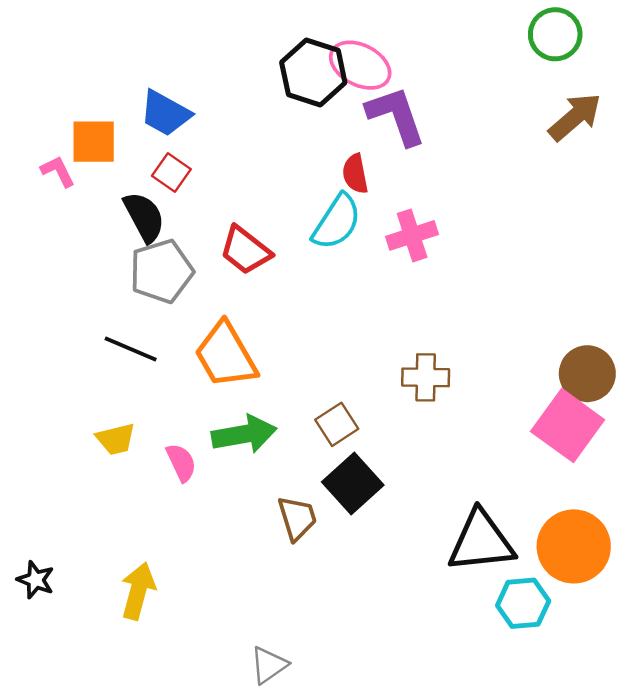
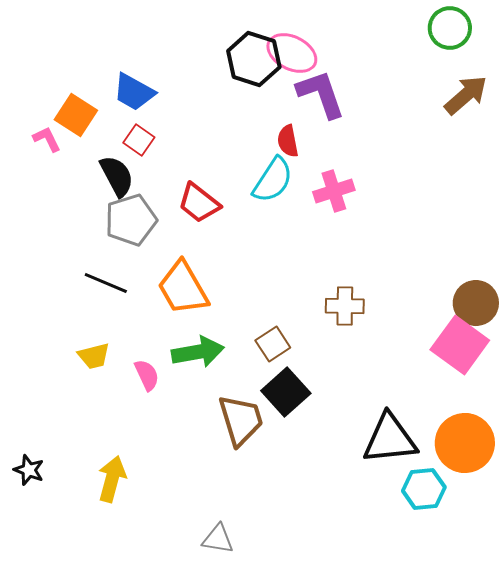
orange square: (94, 142) -> (76, 115), turned 33
brown trapezoid: (297, 518) -> (241, 420), size x1.4
gray triangle: (269, 665) -> (218, 539), turned 44

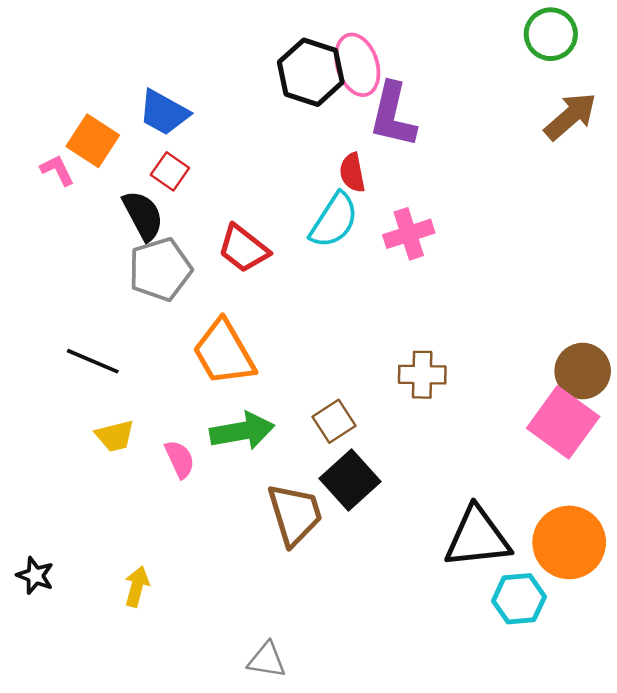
pink ellipse: (292, 53) -> (357, 65), turned 45
purple L-shape: (321, 94) -> (393, 115), turned -148
black line: (106, 283) -> (93, 361), moved
yellow arrow: (112, 479) -> (137, 587), size x0.7

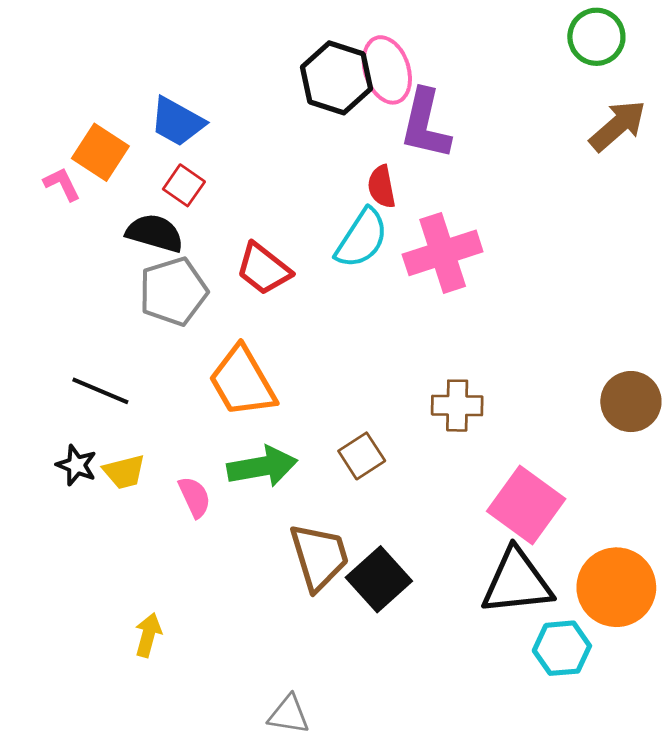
black semicircle: (143, 215) -> (155, 233), turned -46
pink cross: (409, 234) -> (443, 253), size x1.4
pink square: (563, 422) -> (526, 505), moved
black square: (350, 480) -> (379, 579), moved
black star: (35, 576) -> (76, 465), moved

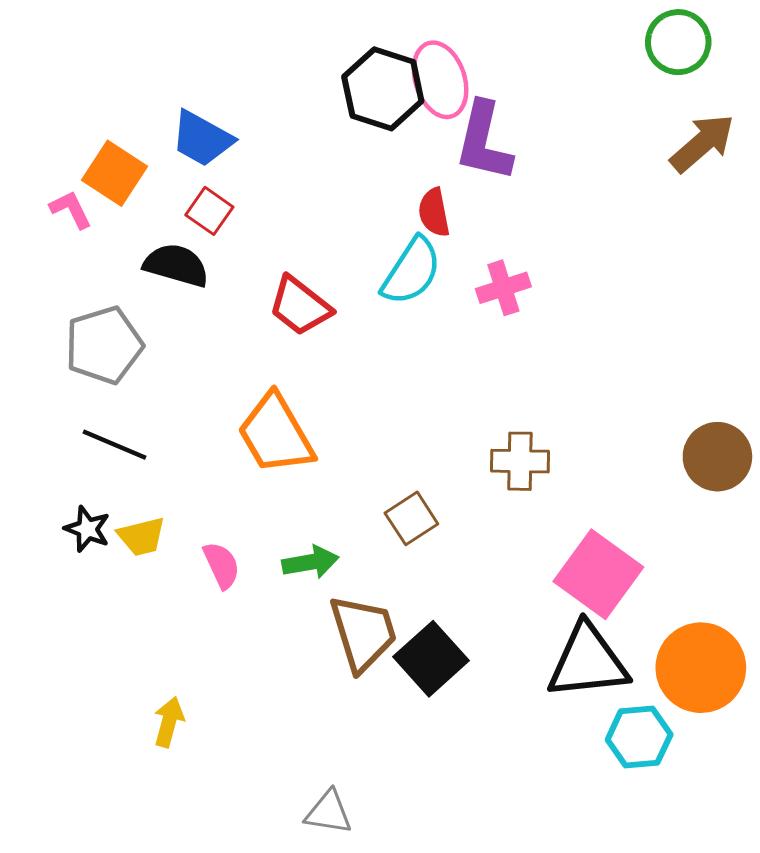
pink cross: (443, 253) -> (503, 288), size x0.6
gray pentagon: (173, 291) -> (104, 345), moved
green arrow: (262, 467) -> (310, 562), moved, size x0.7

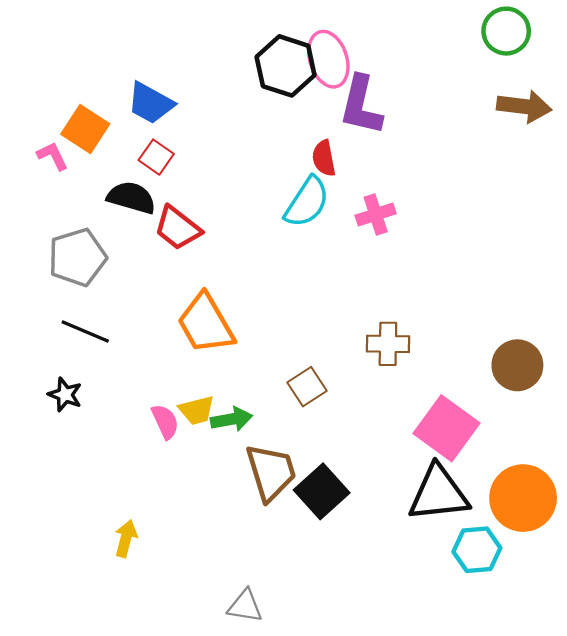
brown arrow: (702, 143) -> (524, 106), turned 48
red trapezoid: (300, 306) -> (178, 228), moved
brown circle: (717, 457) -> (517, 365), moved
yellow trapezoid: (142, 537) -> (197, 410), moved

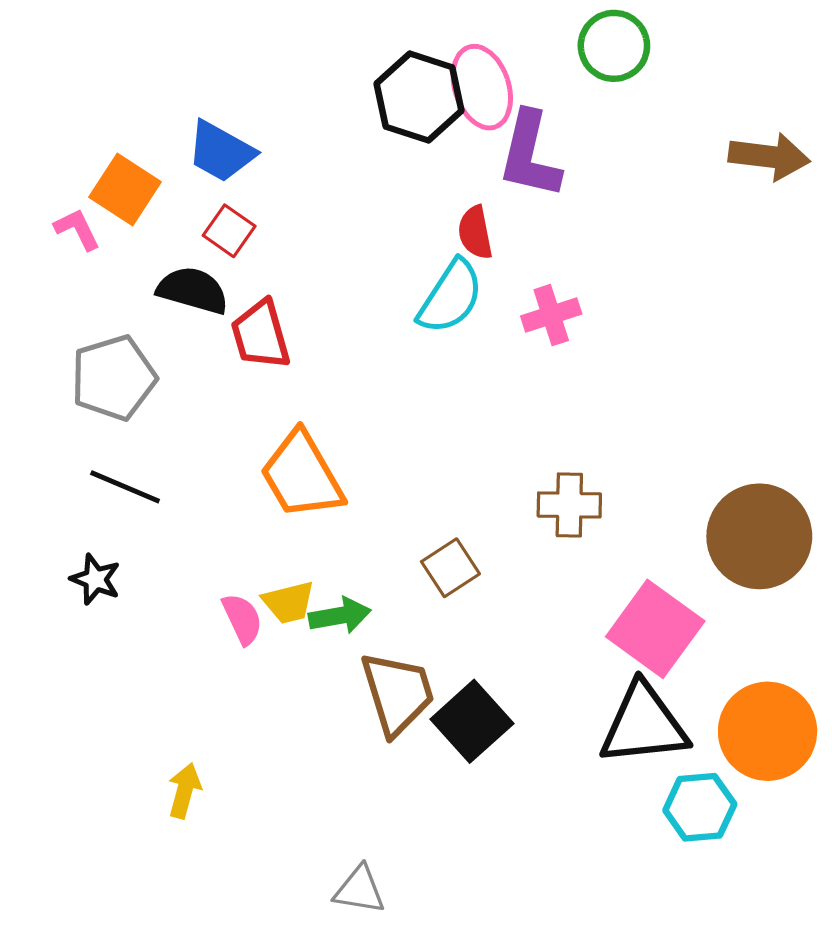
green circle: (506, 31) -> (614, 46), moved
red trapezoid: (178, 228) -> (261, 335), turned 36
brown circle: (517, 365) -> (759, 536), size x1.4

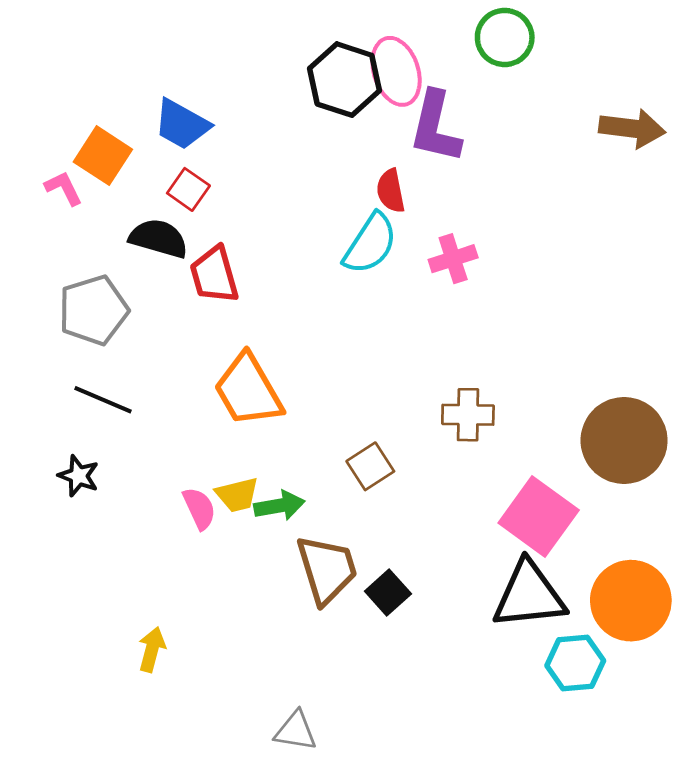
black square: (472, 721) -> (388, 592), size x0.7

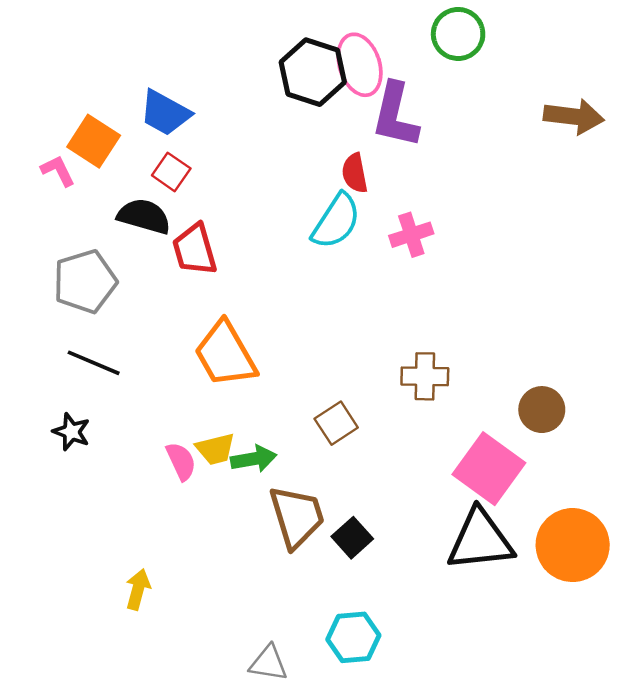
brown circle: (624, 440) -> (542, 410), moved, size x0.6
cyan hexagon: (575, 663) -> (353, 637), moved

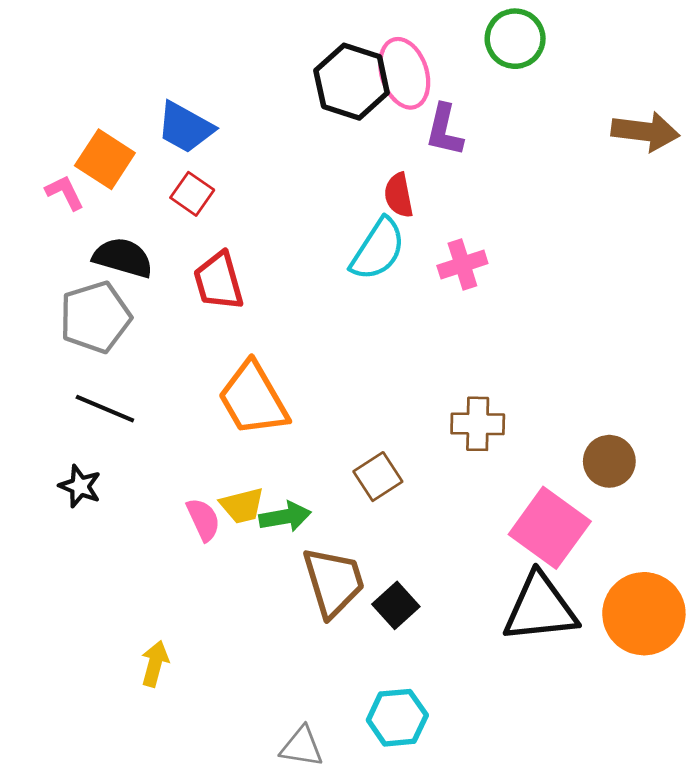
purple L-shape: (395, 115) -> (444, 130), size x0.7
black semicircle: (144, 216) -> (123, 258), moved

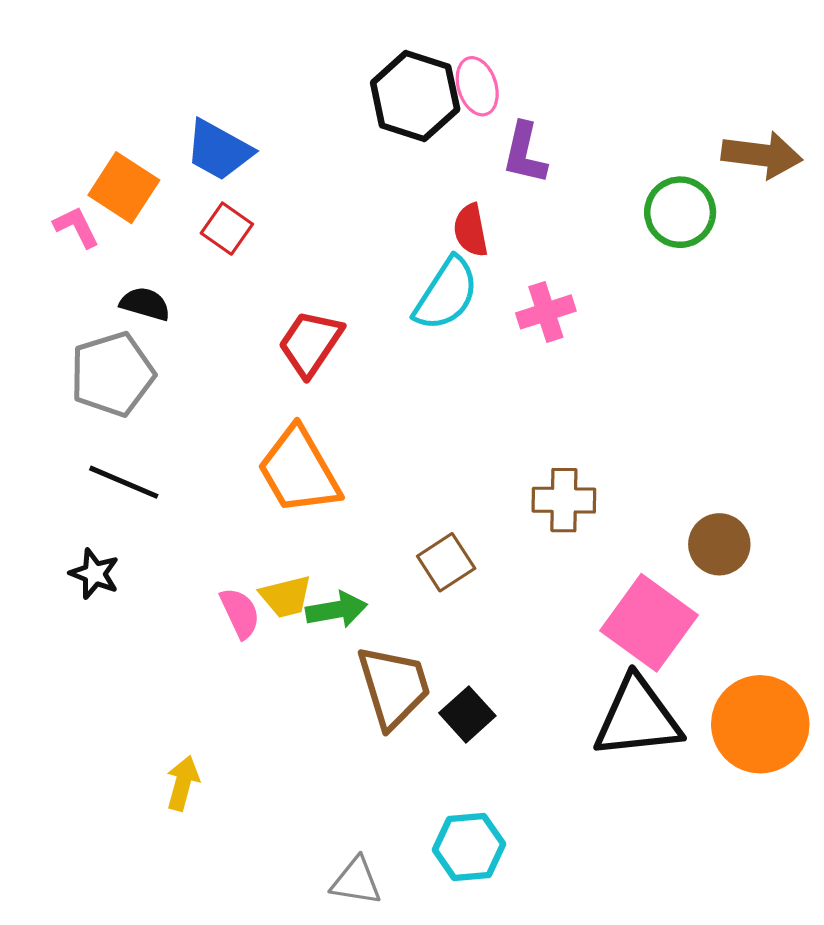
green circle: (515, 39) -> (680, 212), moved
pink ellipse: (404, 73) -> (477, 86), size x0.7
black semicircle: (123, 258) -> (145, 304), size x0.7
red trapezoid: (219, 281) -> (310, 343), moved, turned 50

